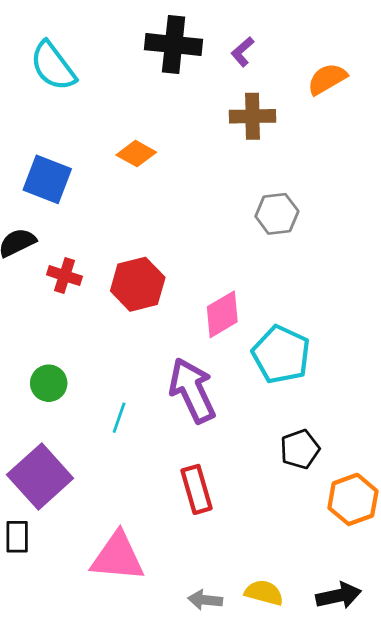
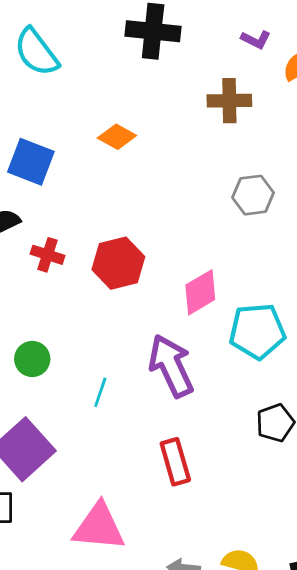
purple L-shape: (242, 52) -> (256, 40), moved, turned -112
cyan pentagon: (281, 354) -> (257, 331), turned -30

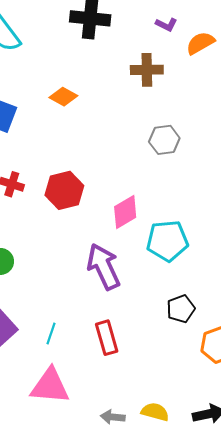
cyan line: (100, 392) -> (51, 334), moved

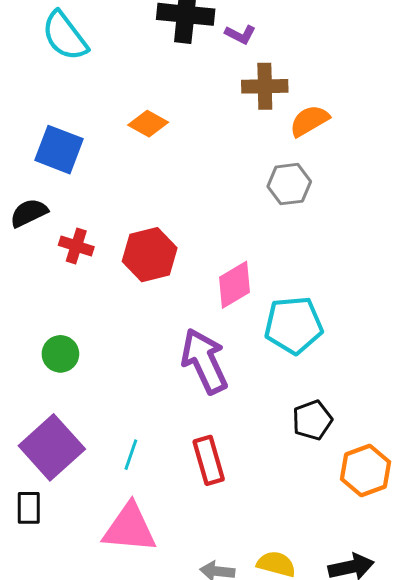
purple L-shape: (166, 25) -> (240, 34), moved
orange semicircle: (200, 43) -> (309, 121), moved

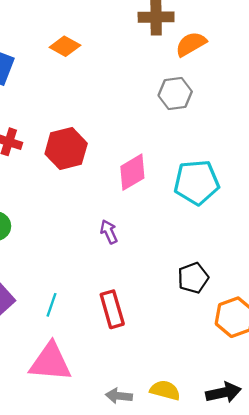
cyan pentagon: (294, 325) -> (196, 182), moved
purple arrow: (204, 361) -> (109, 232), size x0.5

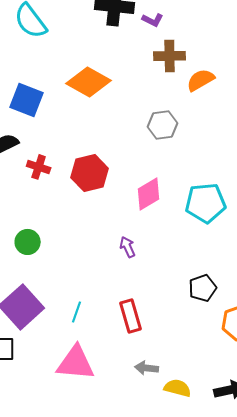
orange diamond: (65, 46) -> (89, 82), size x1.6
gray hexagon: (175, 93) -> (163, 125), moved
gray arrow: (119, 396) -> (147, 368), moved

